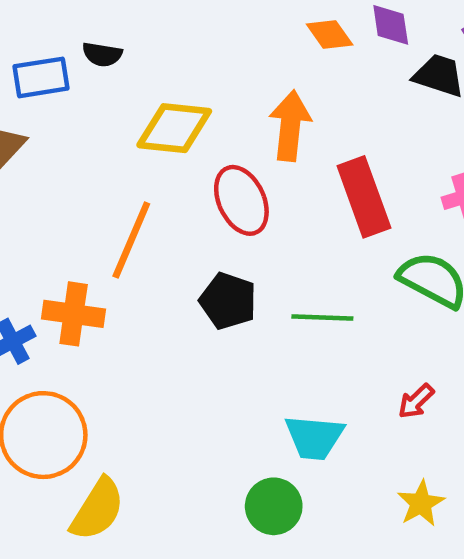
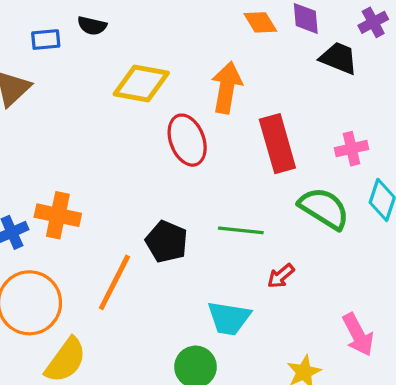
blue rectangle: (41, 77) -> (46, 40), size x0.7
orange line: (131, 240) -> (114, 282), moved
black pentagon: (228, 301) -> (167, 242), moved
red arrow: (416, 401) -> (281, 276), moved

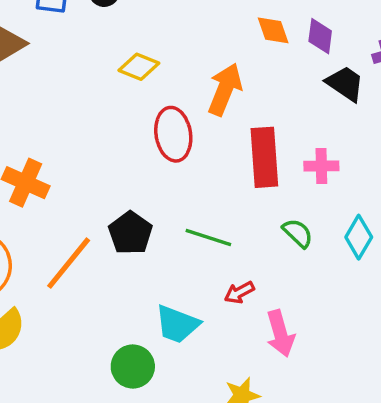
yellow diamond: (141, 84) -> (139, 67), size x0.7
pink cross: (352, 149) -> (321, 166), moved
green semicircle: (324, 208) -> (298, 233), size x0.6
pink arrow: (358, 335) -> (280, 333), moved

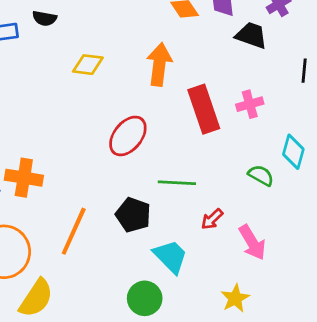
red ellipse: (173, 134) -> (128, 136), moved, turned 63
black pentagon: (130, 233) -> (133, 215), moved
green semicircle: (298, 233) -> (261, 175), moved
cyan trapezoid: (177, 324) -> (170, 256), turned -141

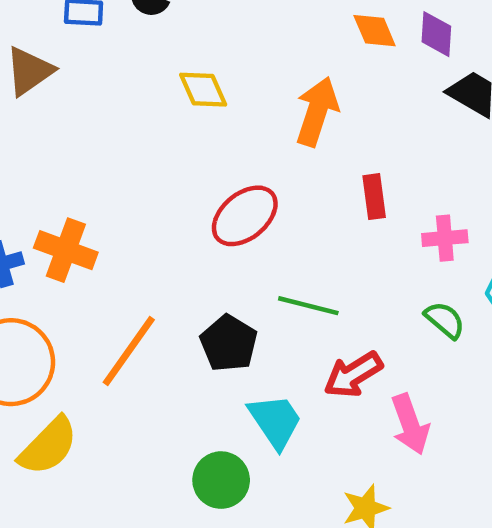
yellow diamond: (88, 65) -> (203, 90), turned 48
pink cross: (250, 104) -> (445, 238), moved
red rectangle: (204, 109) -> (374, 197), size x0.6
red arrow: (212, 219) -> (353, 375), size x1.5

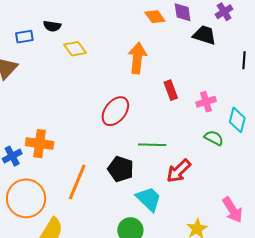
yellow diamond: (203, 90) -> (75, 49), moved
pink arrow: (410, 424) -> (232, 210), moved

